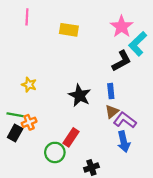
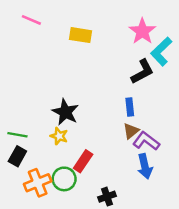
pink line: (27, 17) -> (31, 20), turned -70
yellow star: (29, 85) -> (59, 136), moved
black star: (80, 95) -> (65, 112), moved
orange cross: (29, 122) -> (38, 183), moved, size x1.5

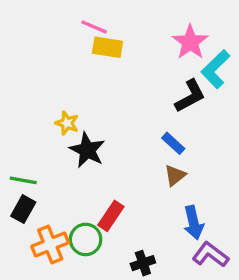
pink line: (31, 20) -> (94, 27), moved
blue rectangle: (130, 107) -> (173, 143), turned -42
yellow star: (59, 136) -> (67, 123), moved
purple L-shape: (146, 141) -> (210, 255), moved

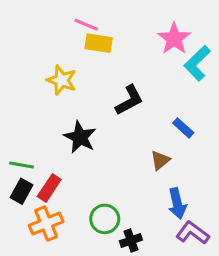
black L-shape: (190, 96) -> (129, 100), moved
yellow star: (67, 123) -> (62, 80), moved, size x1.4
blue rectangle: (173, 143) -> (183, 128), moved
red rectangle: (111, 216) -> (49, 188), moved
green circle: (86, 239) -> (105, 219), moved

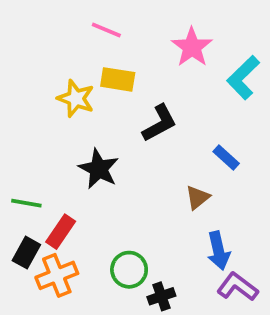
pink star: (174, 39) -> (192, 47), moved
yellow rectangle: (99, 43) -> (118, 79), moved
black rectangle: (21, 191) -> (26, 253), moved

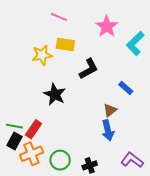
yellow star: (76, 98) -> (42, 55), turned -30
green line: (26, 203) -> (14, 126), moved
blue arrow: (218, 251) -> (108, 130), moved
green circle: (129, 270) -> (60, 160), moved

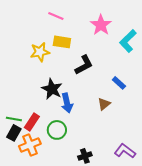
blue arrow: (108, 130) -> (67, 103), moved
green circle: (60, 160) -> (57, 130), moved

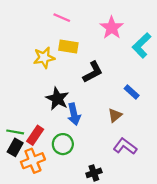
purple L-shape: (125, 151) -> (125, 146), moved

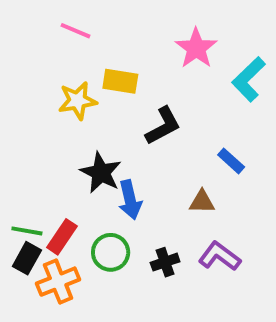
pink line: (62, 18) -> (76, 31), moved
brown triangle: (115, 115) -> (202, 202), turned 40
black cross: (94, 173) -> (165, 262), moved

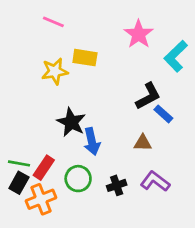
black L-shape: (163, 126) -> (148, 96), moved

